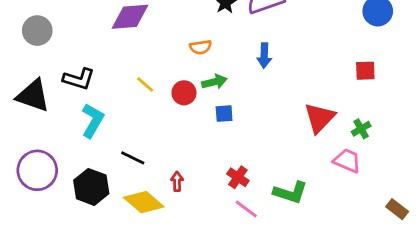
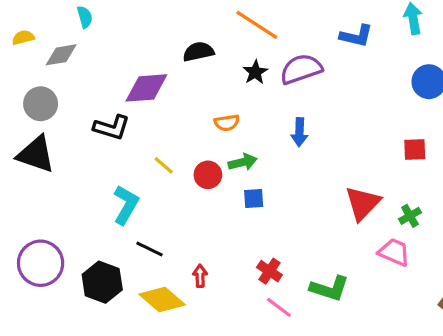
black L-shape: (79, 79) -> (112, 127), moved
black triangle: (33, 96) -> (36, 154), moved
cyan L-shape: (93, 120) -> (126, 205), moved

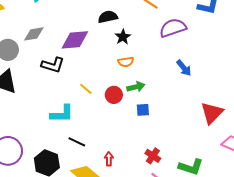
gray diamond: (61, 55) -> (34, 34), moved
black star: (255, 72) -> (123, 37), moved
blue arrow: (299, 132) -> (184, 68), moved, turned -42
cyan L-shape: (126, 205) -> (62, 114), turned 60

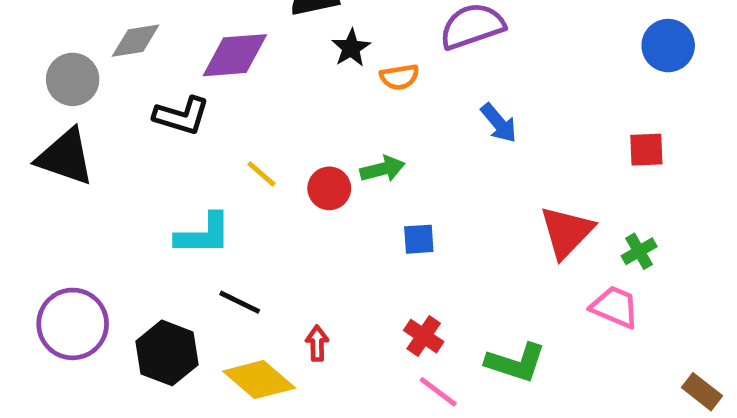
orange semicircle: (126, 62) -> (399, 77), moved
blue square: (143, 110) -> (419, 239), moved

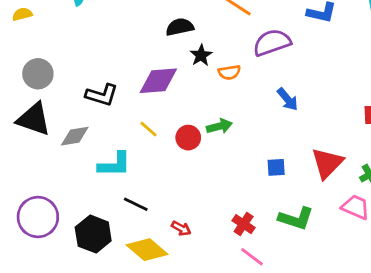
gray diamond: (136, 41) -> (75, 136), moved
purple diamond: (235, 55) -> (158, 81), moved
blue square: (419, 239) -> (276, 167), moved
red arrow: (317, 343) -> (181, 228), turned 120
green L-shape: (516, 363) -> (296, 218), moved

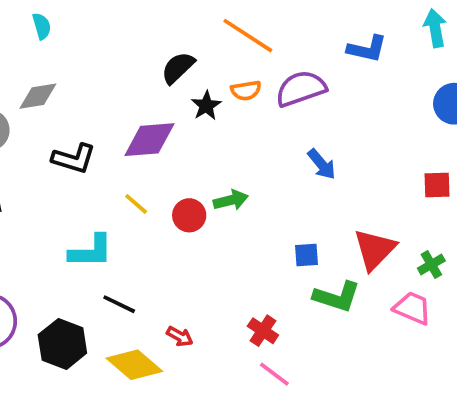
black semicircle: (180, 27) -> (178, 68), turned -32
orange semicircle: (229, 72) -> (246, 90), moved
gray diamond: (75, 136) -> (38, 96), moved
green L-shape: (296, 218) -> (337, 297), moved

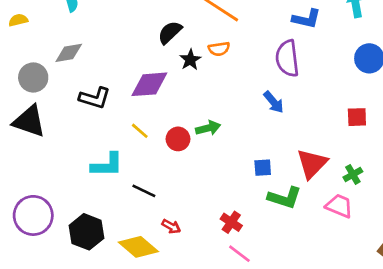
purple semicircle: (301, 89) -> (287, 58), moved, turned -78
black line: (119, 304) -> (144, 191), moved

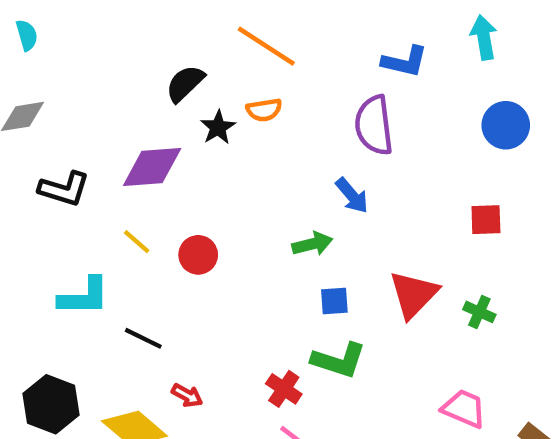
green arrow: (208, 128) -> (312, 244), moved
green cross: (353, 174) -> (479, 312), turned -36
green L-shape: (285, 198) -> (339, 360), moved
pink trapezoid: (339, 206) -> (464, 409), moved

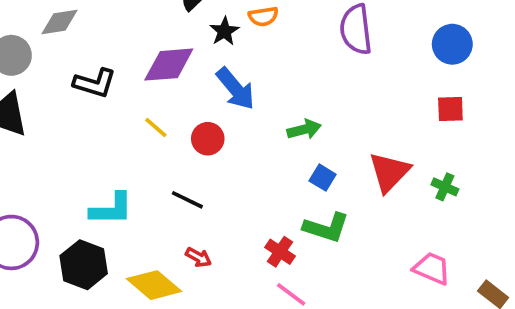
blue circle: (506, 125) -> (452, 44), moved
blue arrow: (352, 196) -> (236, 89), moved, size x1.4
cyan L-shape: (84, 297) -> (111, 209), moved
blue square: (334, 301) -> (323, 178), turned 35
black line: (143, 338) -> (187, 200), moved

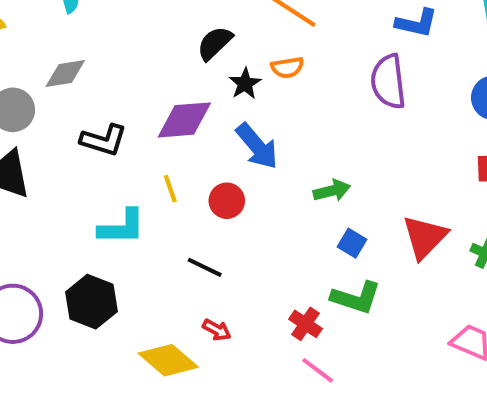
yellow line: (156, 128) -> (170, 189), turned 30
cyan L-shape: (111, 209) -> (122, 227), moved
black hexagon: (84, 265) -> (92, 302), moved

